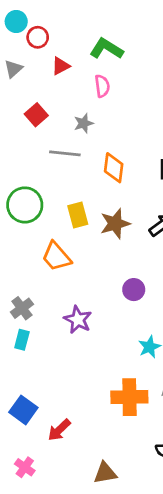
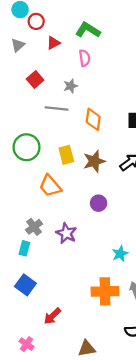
purple circle: (134, 290) -> (99, 203), moved
gray cross: (22, 308) -> (34, 227), moved
blue square: (23, 410) -> (25, 285), moved

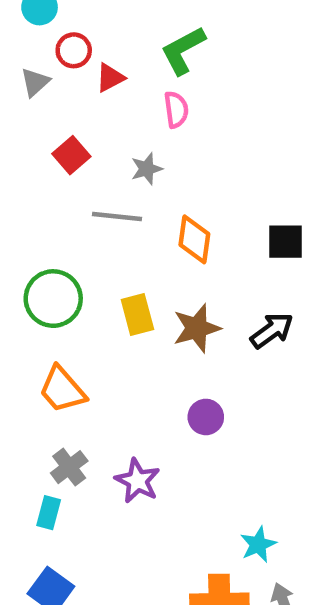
red circle: (36, 21) -> (74, 50), moved
green L-shape: (88, 30) -> (183, 50), turned -60
orange trapezoid: (50, 186) -> (62, 390), moved
cyan star: (120, 254) -> (258, 545), moved

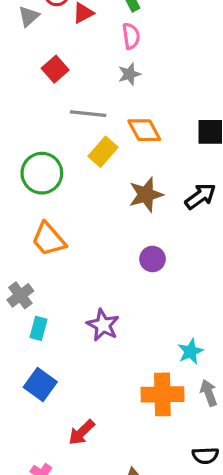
gray star: (147, 169) -> (129, 74), moved
orange diamond: (194, 239) -> (144, 130), turned -36
yellow rectangle: (137, 315) -> (103, 152), moved, turned 56
gray cross: (69, 467) -> (20, 295), moved
purple star: (137, 481) -> (103, 325), moved

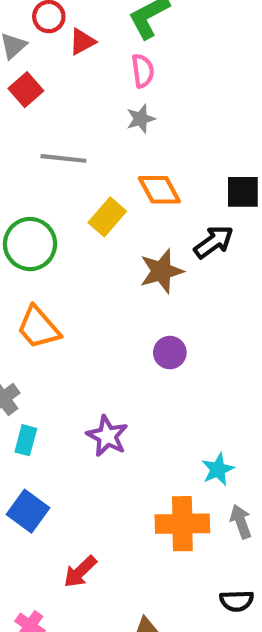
red square: (55, 69) -> (26, 90), moved
gray line: (88, 114) -> (63, 158), moved
black arrow: (200, 196) -> (214, 242), moved

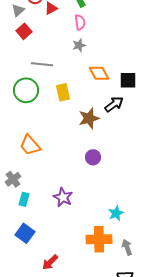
orange diamond: (159, 190) -> (99, 73), moved
yellow rectangle: (107, 217) -> (63, 92), turned -54
green circle: (30, 244) -> (26, 90), moved
gray arrow: (241, 522) -> (127, 247), moved

